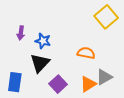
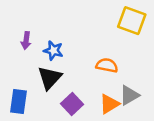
yellow square: (106, 17) -> (132, 21), turned -30

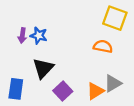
blue star: (53, 50) -> (39, 36), moved
orange semicircle: (107, 65) -> (103, 46), moved

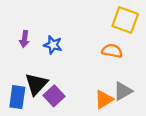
blue star: (39, 36) -> (53, 45), moved
black triangle: (43, 68) -> (36, 84), moved
purple square: (63, 91) -> (54, 96), moved

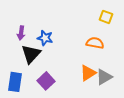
yellow square: (125, 20) -> (106, 17), size x0.6
black triangle: (36, 84) -> (31, 54), moved
orange triangle: (104, 99) -> (88, 73), moved

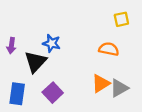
yellow square: (106, 17) -> (121, 19), turned -32
purple arrow: (21, 33) -> (11, 46), moved

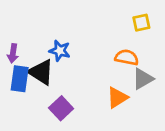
black triangle: (35, 62) -> (41, 72), turned -40
gray triangle: (119, 88) -> (143, 79), moved
blue rectangle: (17, 94) -> (20, 79), moved

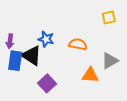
orange semicircle: (127, 57) -> (78, 44), moved
orange triangle: (117, 98) -> (90, 75), turned 36

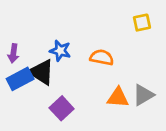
blue rectangle: (15, 61) -> (20, 79), turned 54
gray triangle: (110, 61) -> (143, 95), moved

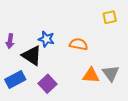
blue rectangle: (20, 79) -> (15, 80), moved
gray triangle: (143, 95) -> (111, 73), turned -36

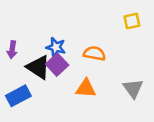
orange triangle: (91, 75) -> (86, 88), moved
purple square: (47, 84) -> (57, 65), moved

